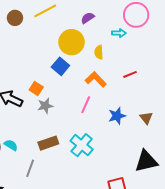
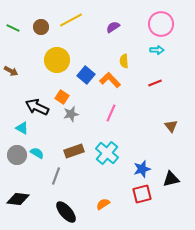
cyan arrow: (119, 33) -> (157, 50), moved
yellow circle: (72, 42) -> (57, 60), moved
orange L-shape: (96, 79) -> (110, 80), moved
blue star: (117, 116) -> (142, 169), moved
black triangle: (146, 161) -> (171, 179), moved, size x0.7

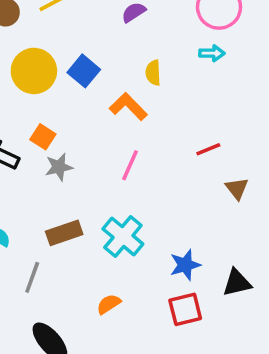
blue square: (86, 75) -> (84, 71), moved
red line: (155, 83) -> (208, 149), moved
orange semicircle: (103, 204) -> (109, 304), moved

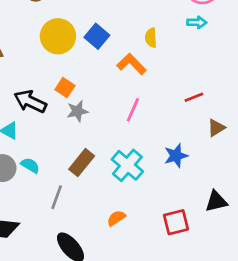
brown triangle: (237, 188) -> (216, 128), turned 36
brown rectangle: (64, 233) -> (82, 163), turned -32
blue star: (185, 265) -> (176, 156), moved

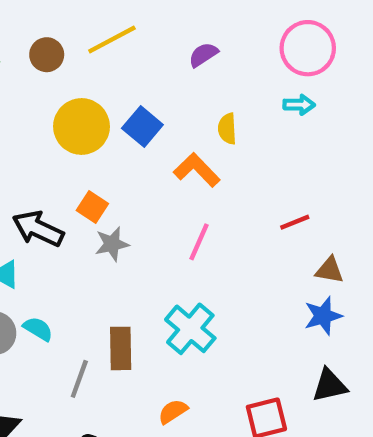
brown triangle: (216, 128) -> (330, 270), turned 42
blue star: (176, 156) -> (323, 316), moved
brown rectangle: (82, 163) -> (121, 348), moved, turned -40

